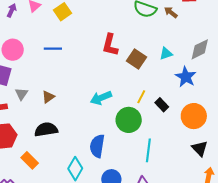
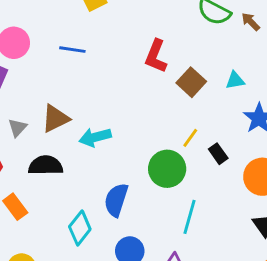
gray triangle: (21, 94) -> (17, 128), moved
brown triangle: (48, 97) -> (55, 119), size x1.5
cyan arrow: (101, 98) -> (95, 137), moved

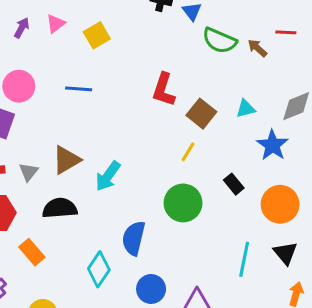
cyan arrow: (95, 137) -> (108, 176), turned -36
yellow line: (190, 138) -> (188, 152), moved
cyan line: (189, 217) -> (244, 259), moved

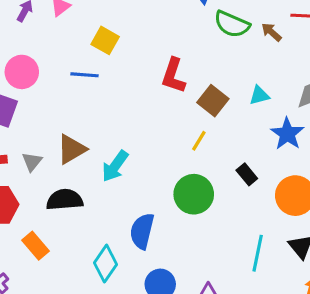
yellow square: (97, 35) -> (105, 40), moved, turned -30

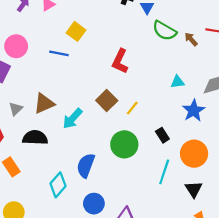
brown square: (213, 101) -> (107, 101), moved
cyan line: (258, 253) -> (164, 172), moved

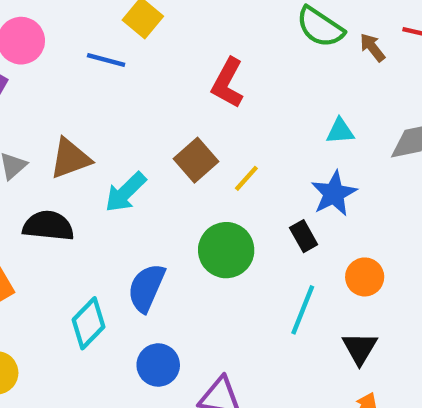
blue star: (194, 111) -> (334, 194), moved
orange circle: (194, 154) -> (365, 277), size x0.7

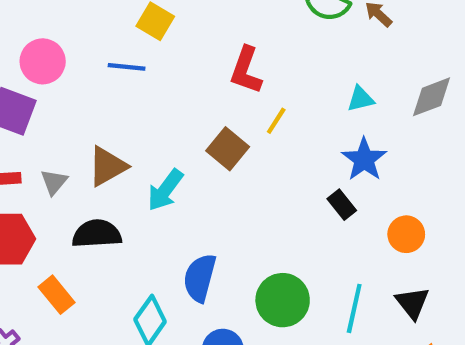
yellow line: (246, 178) -> (276, 121), moved
green circle: (226, 250) -> (283, 300), moved
cyan line: (303, 310) -> (354, 308), moved

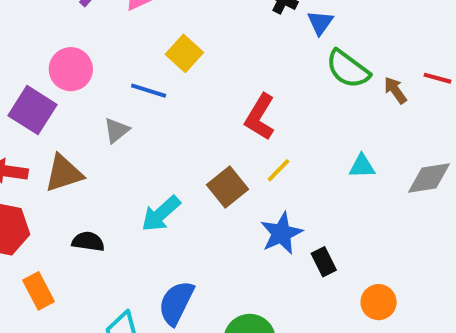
blue star: (364, 159) -> (281, 233), moved
brown triangle: (107, 166) -> (64, 173), moved
gray triangle: (54, 182) -> (116, 130), moved
black semicircle: (97, 234) -> (88, 242), size x0.7

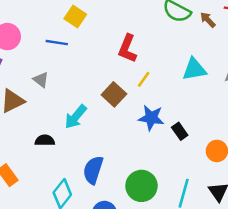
gray triangle: (116, 130) -> (41, 80), moved, turned -35
cyan triangle: (362, 166) -> (194, 69), size x1.5
blue star: (281, 233) -> (151, 118), turned -30
black semicircle: (88, 242) -> (45, 140), moved

